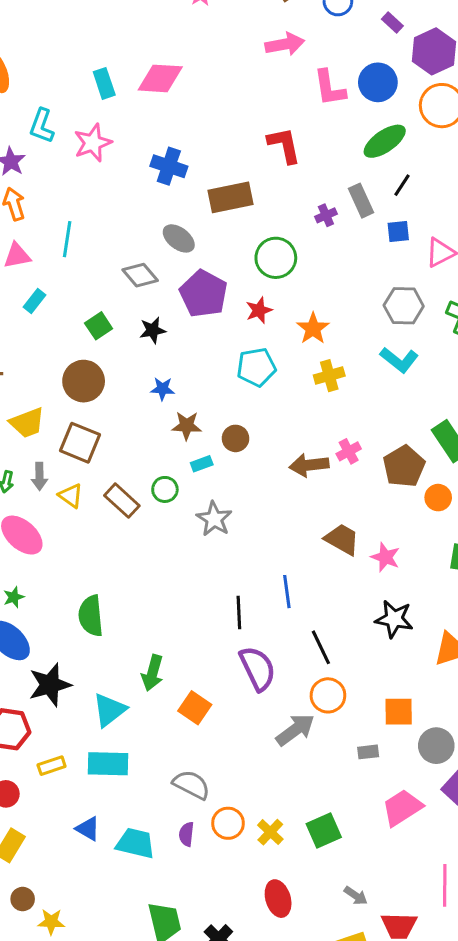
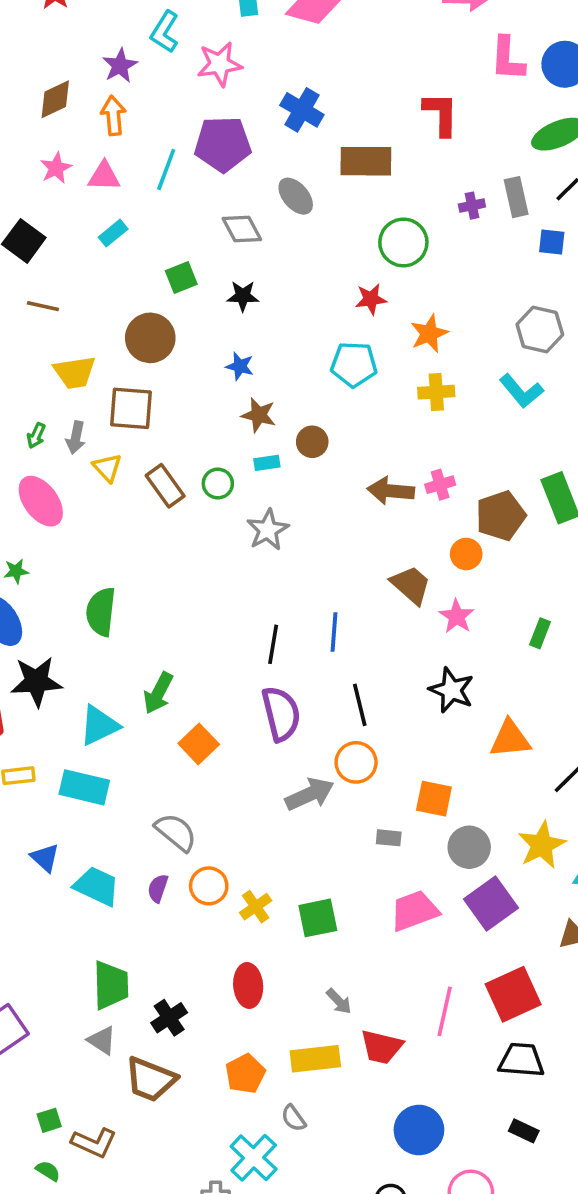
purple pentagon: (203, 294) -> (223, 144), moved, turned 30
brown square: (80, 443) -> (131, 408), turned -30
orange circle: (438, 498) -> (466, 554), moved

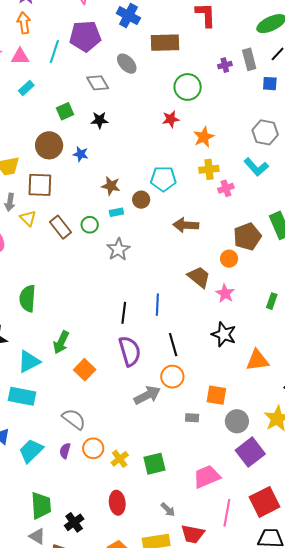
cyan pentagon: (354, 364) -> (163, 179), moved
blue star: (240, 366) -> (81, 154), moved
pink cross: (440, 485) -> (226, 188), moved
cyan trapezoid: (97, 886) -> (31, 451), turned -68
pink trapezoid: (414, 911) -> (207, 477), moved

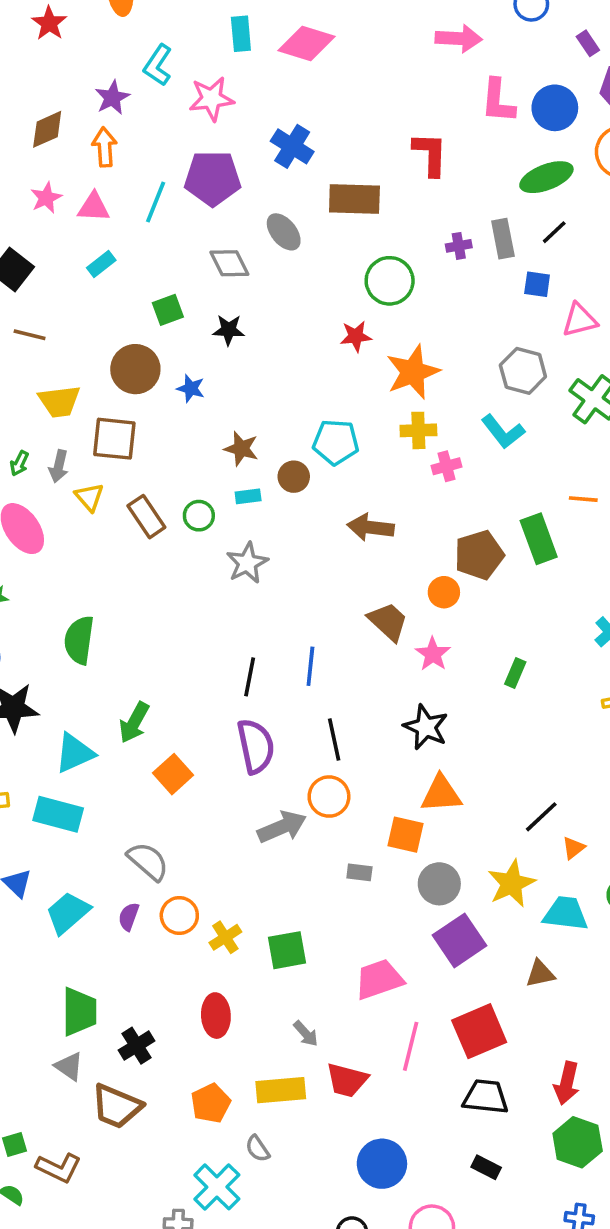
orange star: (204, 137) -> (413, 372), size x1.4
orange triangle: (257, 360) -> (441, 794), moved

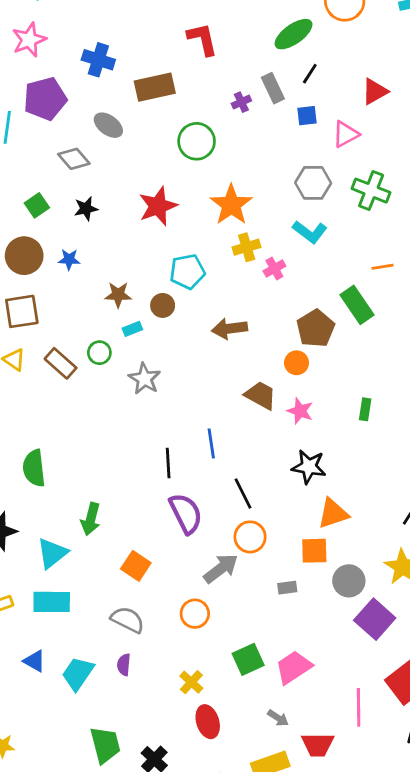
red star: (356, 336) -> (158, 206), moved, size x1.6
orange square: (173, 774) -> (136, 566), moved
orange circle: (179, 916) -> (195, 614), moved
yellow cross: (225, 937) -> (191, 682), moved
pink trapezoid: (379, 979) -> (294, 667), moved

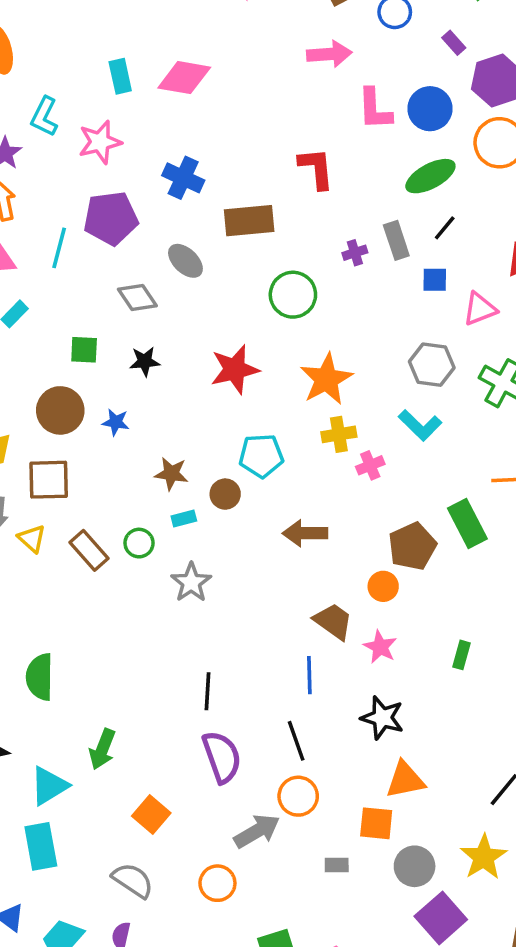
green square: (37, 205) -> (84, 350), turned 30
blue line: (211, 443) -> (309, 675), moved
cyan rectangle: (52, 602) -> (41, 846), turned 72

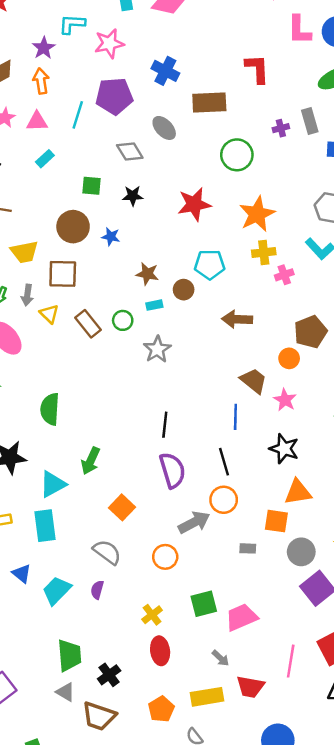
cyan L-shape: (44, 117) -> (72, 24), turned 64

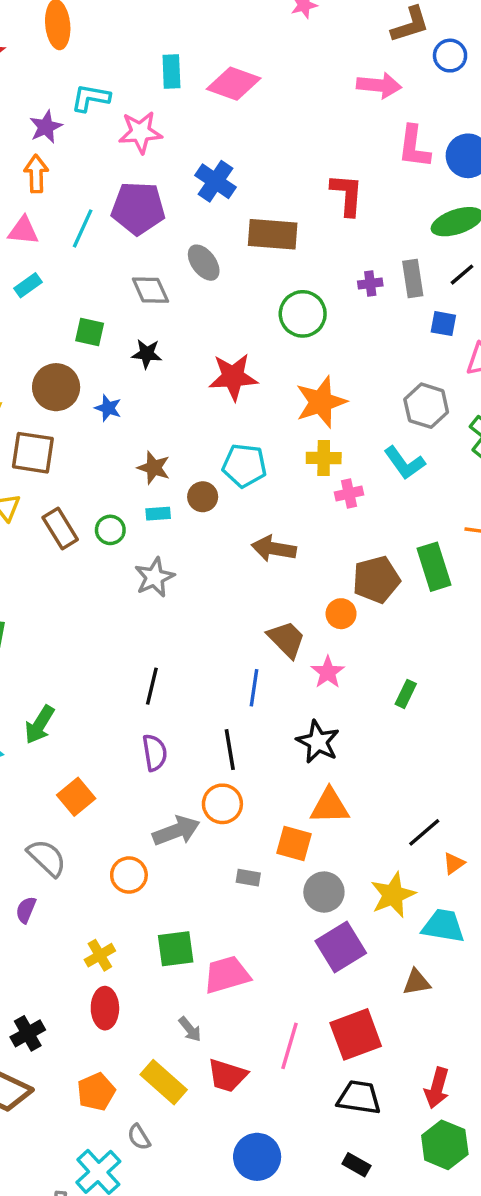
purple semicircle: (172, 470) -> (155, 753), size x0.7
yellow rectangle: (207, 697) -> (164, 1082), turned 44

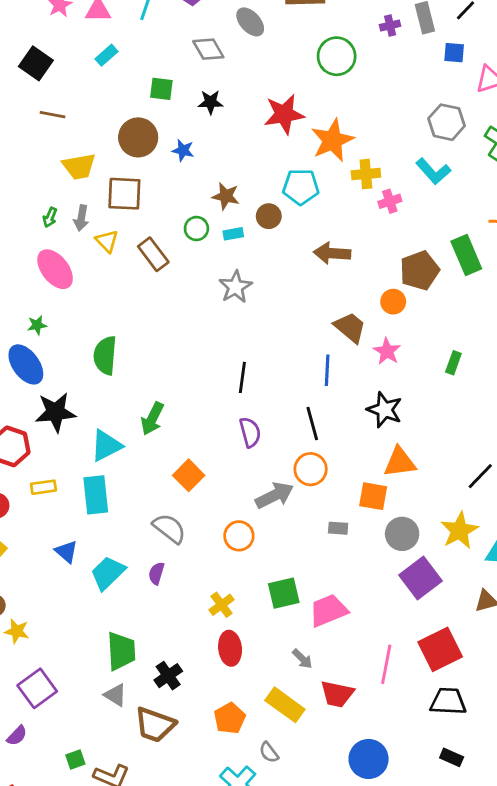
orange star: (321, 402) -> (332, 140), moved
green circle: (110, 530) -> (196, 229), moved

